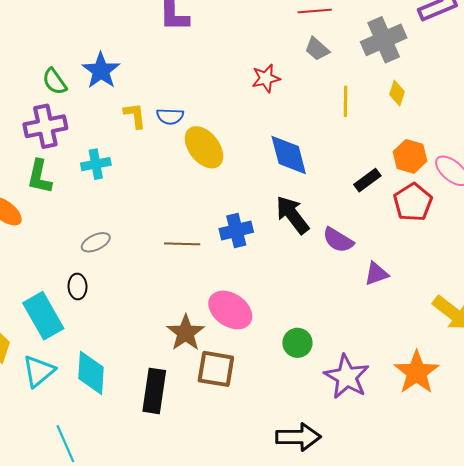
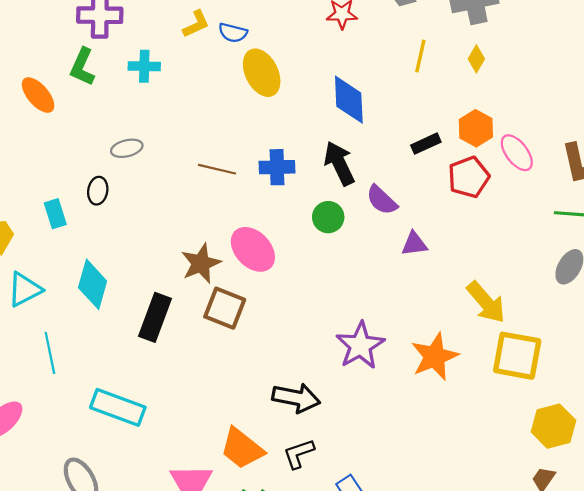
yellow L-shape: (135, 116) -> (196, 24), turned 60
cyan rectangle: (43, 316) -> (55, 214), size x0.6
green circle: (297, 343) -> (328, 217), moved
cyan triangle: (39, 371) -> (25, 289), moved

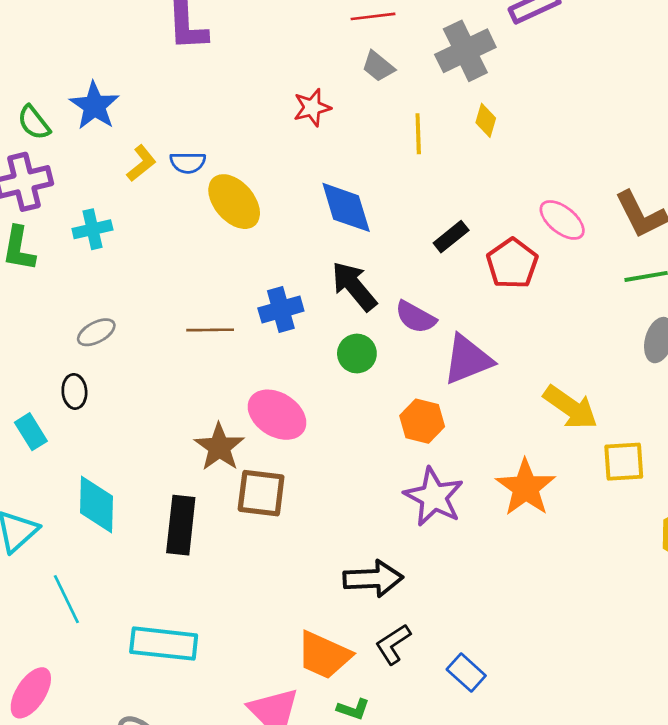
orange hexagon: (476, 128) -> (422, 421), moved
purple triangle: (414, 244) -> (468, 359), size x1.6
yellow square: (517, 356) -> (624, 462), size x0.7

